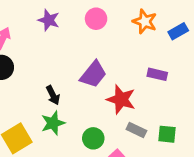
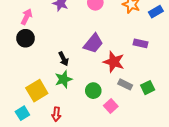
green square: (167, 134) -> (148, 88), turned -32

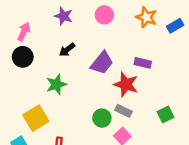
purple rectangle: (140, 43) -> (143, 63), moved
black arrow: (63, 59) -> (67, 50), moved, turned 80
green star: (63, 79) -> (56, 84), moved
gray rectangle: (125, 84) -> (124, 111), moved

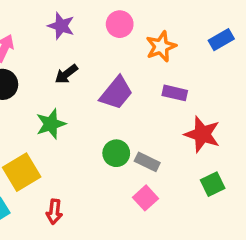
orange star: (146, 17) -> (161, 46), moved, turned 30
red star: (126, 84) -> (202, 134), moved
green square: (165, 114) -> (213, 184), moved
green circle: (102, 118) -> (116, 153), moved

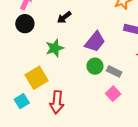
purple trapezoid: (116, 93) -> (95, 42), moved
red arrow: (54, 212) -> (57, 102), size x1.5

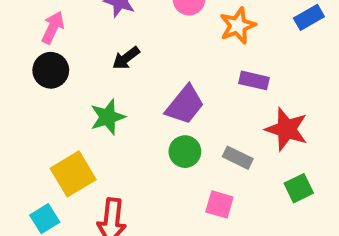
gray rectangle: (114, 71) -> (238, 158), moved
pink square: (113, 94) -> (219, 204), turned -32

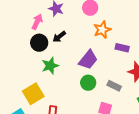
orange star: (238, 26) -> (102, 30), moved
pink arrow: (53, 28) -> (37, 22), moved
black circle: (51, 70) -> (39, 43), moved

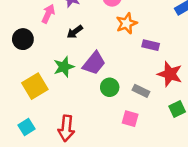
black circle: (39, 43) -> (23, 39), moved
purple trapezoid: (88, 60) -> (94, 63), moved
yellow square: (33, 94) -> (35, 86), moved

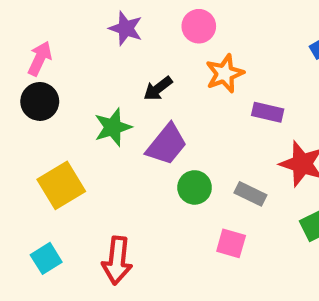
pink arrow: (48, 14) -> (40, 58), moved
black arrow: (75, 32) -> (158, 89), moved
green star: (64, 67) -> (113, 127), moved

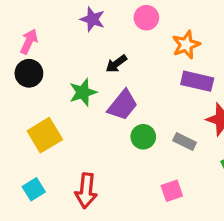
orange star: (225, 74) -> (186, 45), moved
purple rectangle: (268, 112) -> (197, 81), size x1.4
pink square: (231, 243) -> (172, 191), moved, turned -35

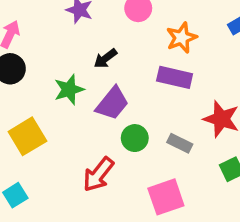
purple rectangle: (197, 81) -> (175, 77), moved
red arrow: (86, 191) -> (98, 174), moved, turned 32
pink square: (172, 191) -> (166, 197), size x1.5

